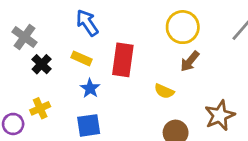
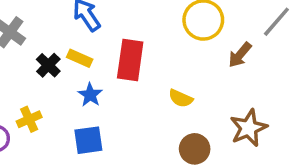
brown arrow: (190, 61) -> (240, 55), moved
black cross: (42, 64) -> (48, 65), moved

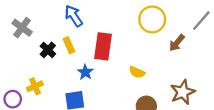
yellow rectangle: (80, 58) -> (69, 45), turned 42
blue star: (90, 95) -> (85, 72), moved

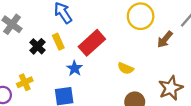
red rectangle: (103, 46) -> (92, 43), turned 40

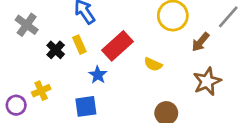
yellow semicircle: (125, 68) -> (153, 64), moved
brown star: (171, 88) -> (207, 81), moved

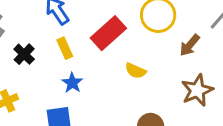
yellow rectangle: (79, 45) -> (65, 48), moved
red rectangle: (118, 46) -> (108, 33), moved

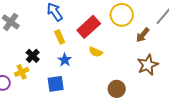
black cross: (24, 54) -> (33, 56), moved
yellow semicircle: (135, 71) -> (96, 52), moved

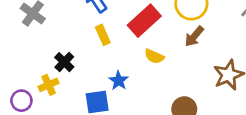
brown arrow: (143, 35) -> (194, 36), moved
blue star: (65, 60) -> (119, 81), moved

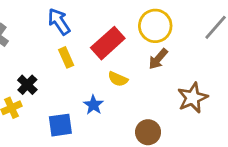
blue star: (119, 81) -> (93, 105), moved

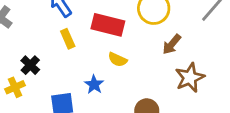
red rectangle: (108, 43) -> (108, 25), turned 56
brown arrow: (158, 59) -> (172, 44), moved

